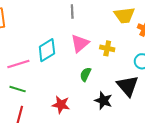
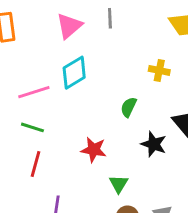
pink triangle: (80, 43) -> (69, 26), moved

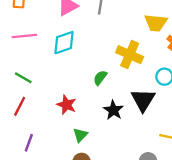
yellow cross: (159, 70) -> (130, 55), size x1.6
pink line: (34, 92) -> (24, 36), moved

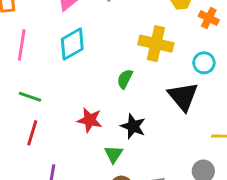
pink line: (24, 36) -> (22, 45), turned -65
black star: (113, 110) -> (133, 126), moved

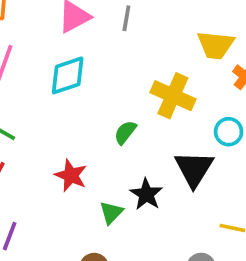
black star: (133, 126) -> (146, 194), moved
green triangle: (114, 154) -> (111, 213), moved

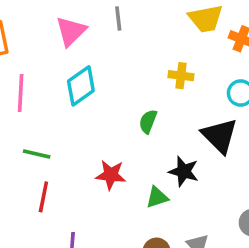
yellow cross: (173, 96) -> (181, 76), size x0.6
green triangle: (111, 213) -> (157, 197), turned 45

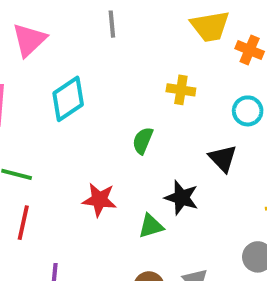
pink triangle: (71, 31) -> (29, 40), moved
black triangle: (220, 136) -> (223, 158), size x0.7

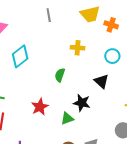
gray line: (112, 24) -> (49, 15), moved
red star: (99, 200) -> (40, 107), turned -30

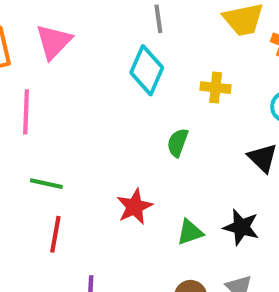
cyan diamond: (20, 56) -> (147, 70), moved, turned -30
black star: (82, 103) -> (241, 227), moved

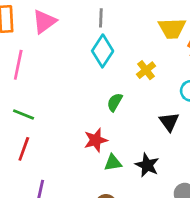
gray line: (158, 19) -> (101, 18), moved
yellow cross: (216, 88) -> (146, 70), turned 36
red star: (135, 207) -> (96, 140), moved

